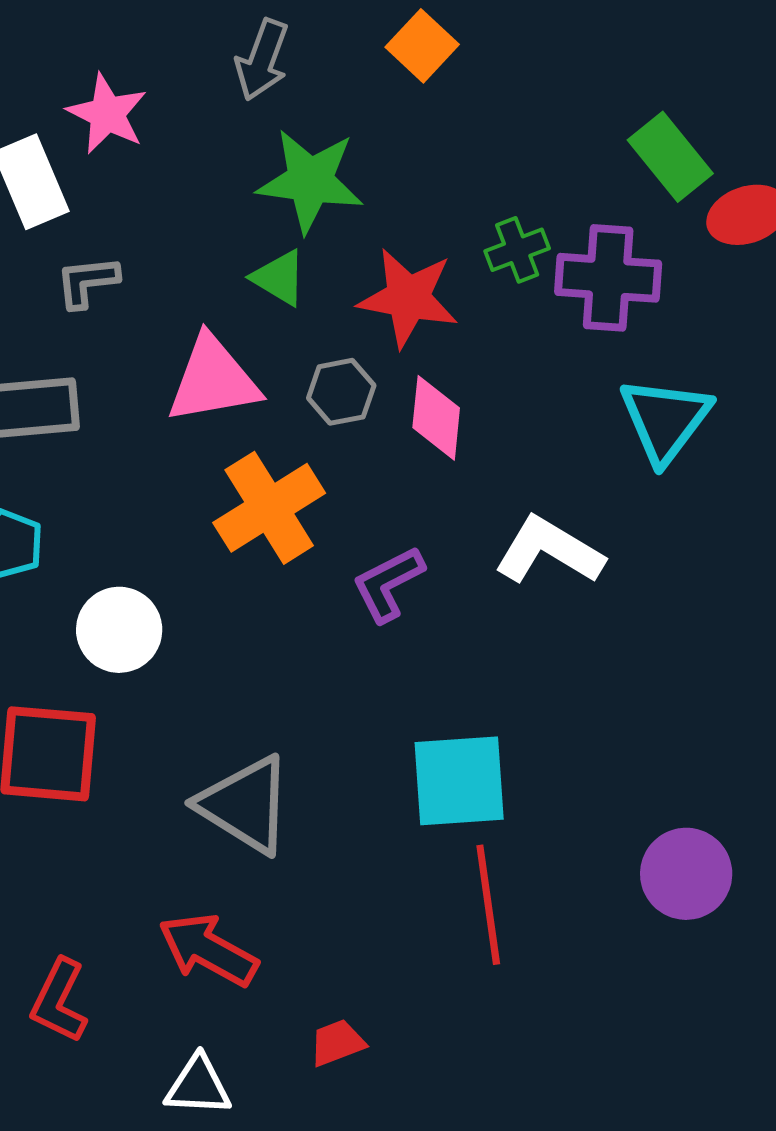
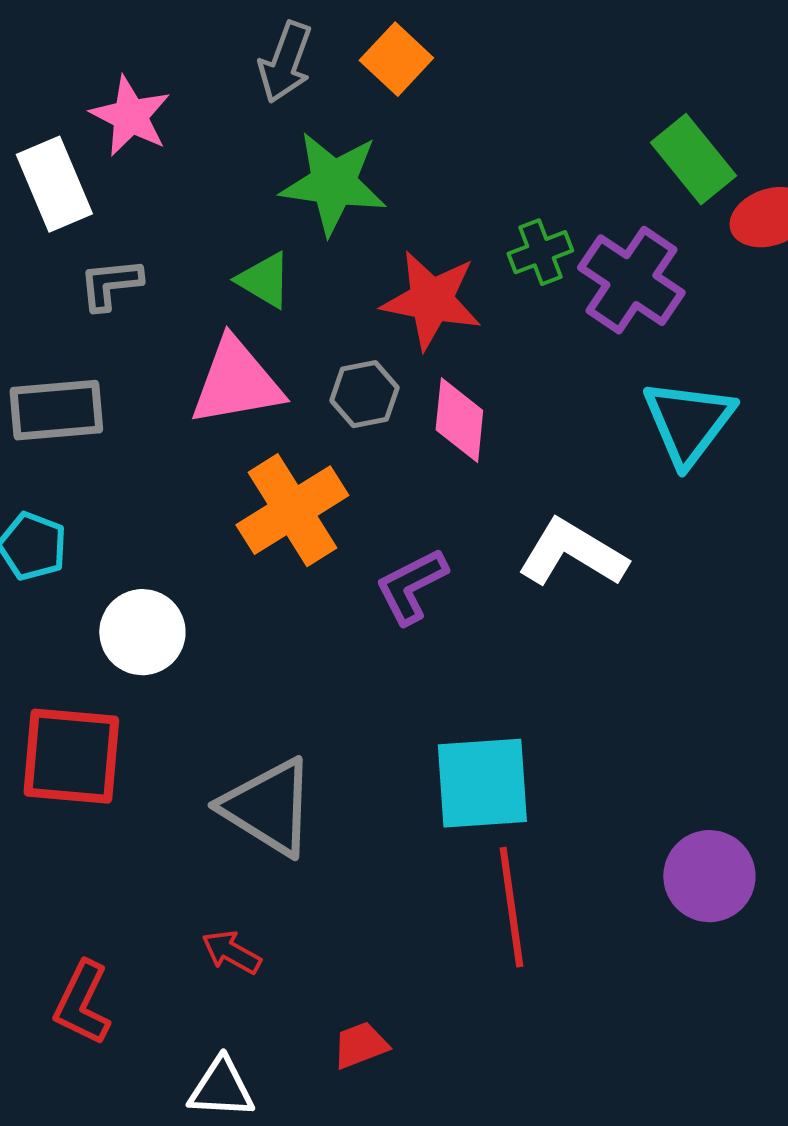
orange square: (422, 46) -> (396, 59), moved
green triangle: (279, 278) -> (264, 280), moved
purple cross: (608, 278) -> (631, 280), turned 30
red arrow: (208, 950) -> (231, 952), size x0.6

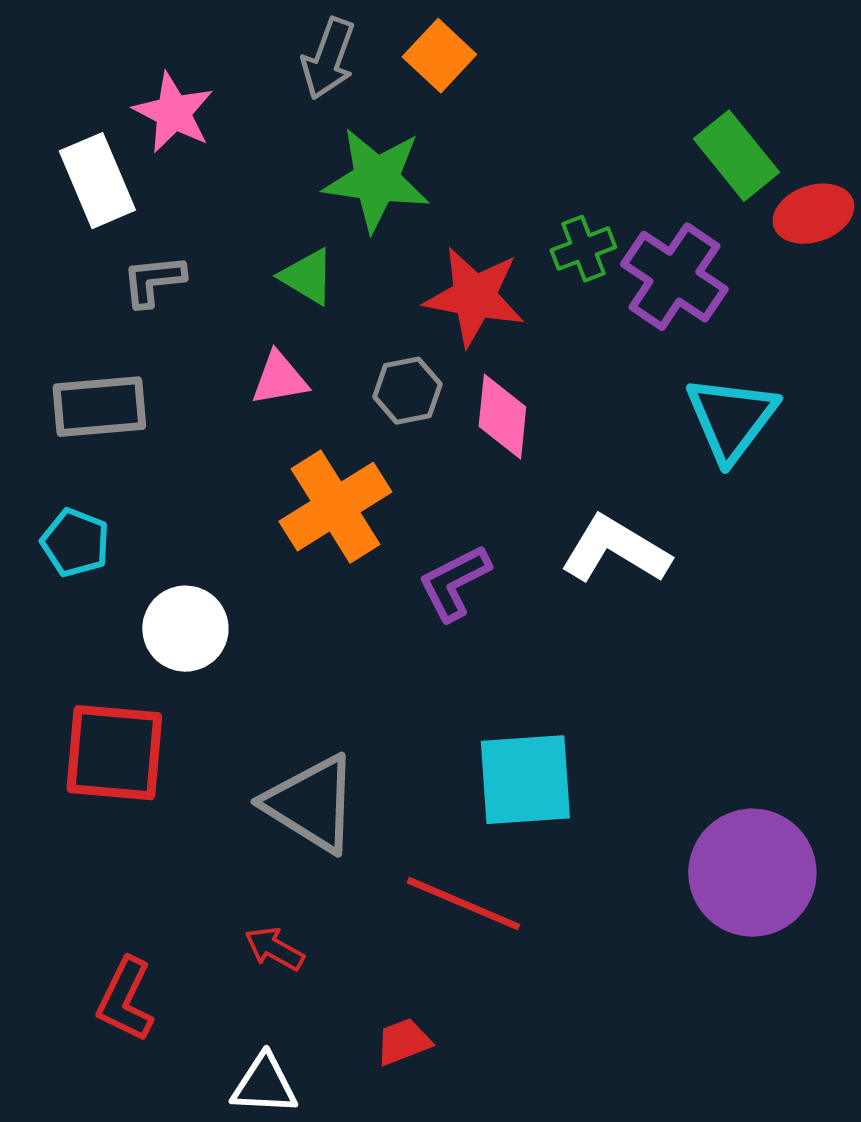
pink triangle: (236, 382) -> (279, 379), size x0.6
purple circle: (709, 876) -> (752, 873), size x1.4
red line: (511, 907) -> (463, 904), moved, turned -59

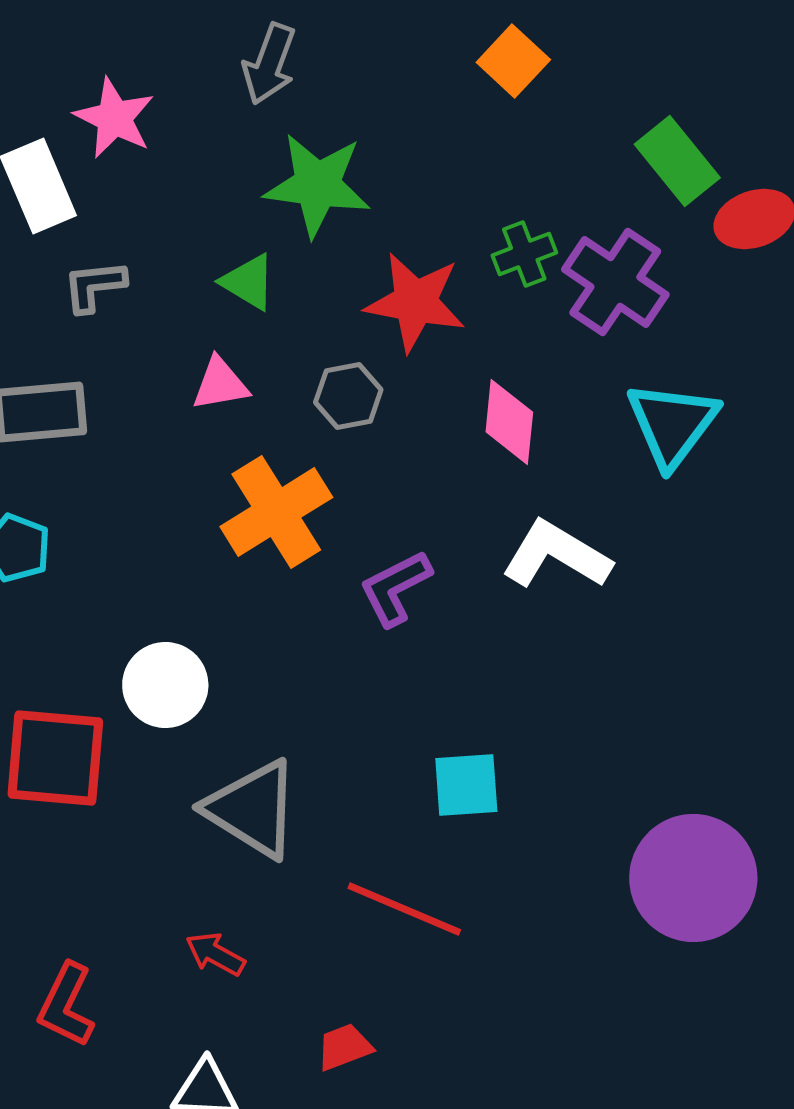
orange square: (439, 56) -> (513, 61), moved
pink diamond: (502, 417) -> (509, 422), moved
white circle: (185, 629) -> (165, 685), moved
cyan square: (525, 780) -> (466, 785), size x0.7

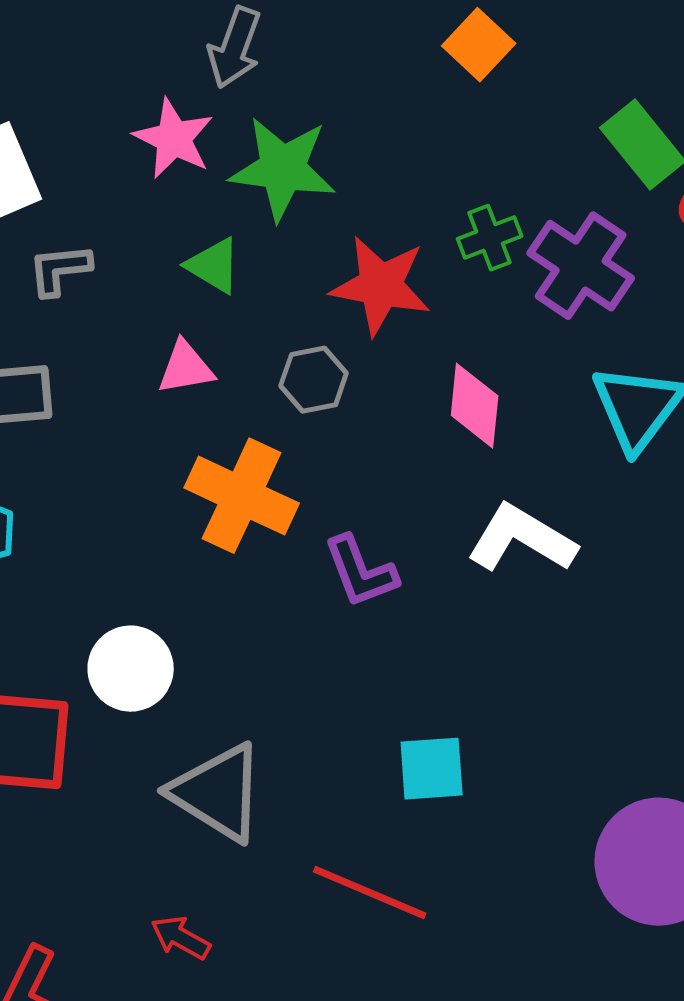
pink star: (114, 118) -> (174, 139), moved
orange cross: (276, 512) -> (242, 496), turned -33
purple L-shape: (395, 588) -> (361, 572), turned -84

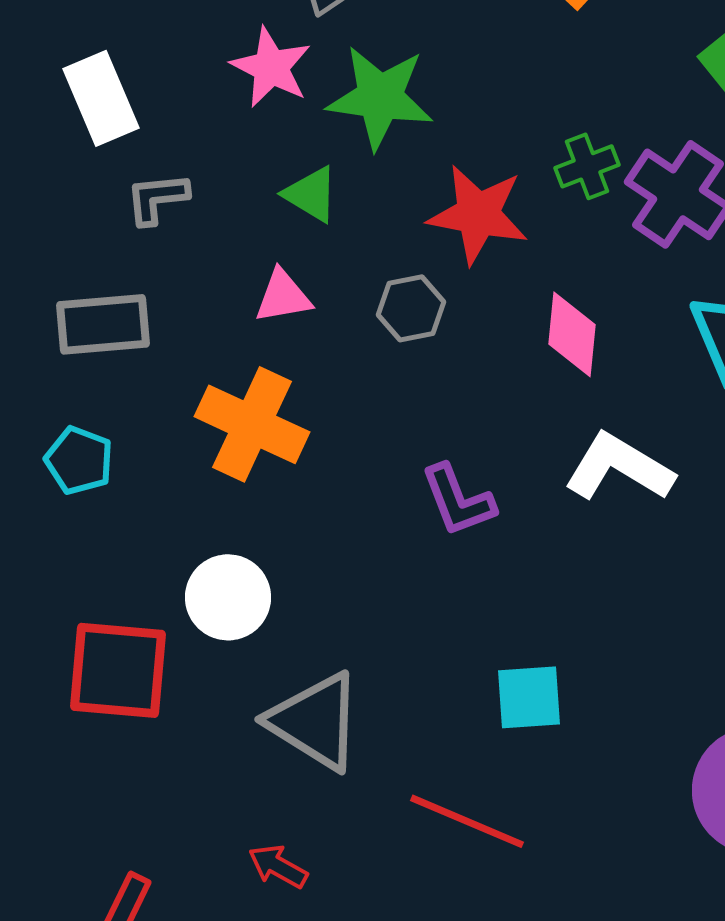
orange cross: (242, 496) -> (252, 424), moved

